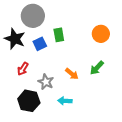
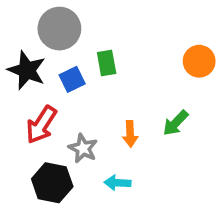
orange circle: (101, 34) -> (199, 61), moved
red arrow: (23, 69) -> (41, 125), size x1.5
orange arrow: (72, 74) -> (130, 134), turned 48

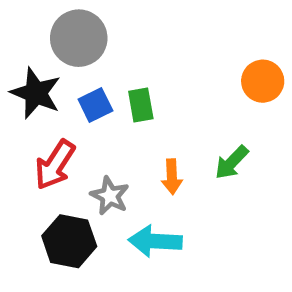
green rectangle: (107, 63) -> (141, 105), moved
cyan arrow: (117, 183) -> (155, 241), size x1.5

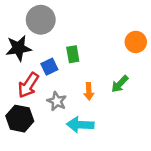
black star: (36, 93) -> (19, 48), turned -30
blue square: (95, 105) -> (49, 67), moved
black hexagon: (69, 241) -> (20, 119), moved

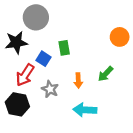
blue square: (49, 67) -> (43, 59), turned -32
cyan arrow: (80, 125) -> (85, 110), moved

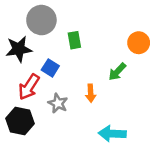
green rectangle: (64, 48) -> (74, 40), moved
green arrow: (105, 74) -> (117, 72), moved
cyan arrow: (85, 110) -> (112, 134), moved

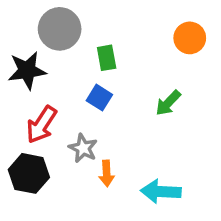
orange circle: (139, 43) -> (190, 38), moved
blue square: (50, 68) -> (99, 98), moved
orange arrow: (91, 93) -> (107, 173), moved

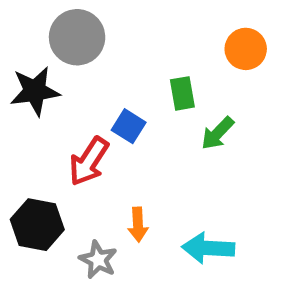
green rectangle: (107, 58) -> (182, 93), moved
red arrow: (42, 125) -> (89, 161), moved
gray star: (83, 148) -> (98, 260), moved

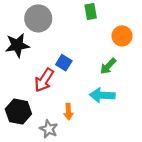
orange circle: (246, 49) -> (122, 36), moved
green rectangle: (182, 93) -> (91, 11), moved
cyan arrow: (208, 248) -> (102, 95), moved

